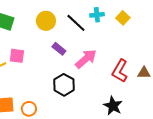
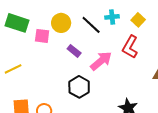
pink square: (17, 56) -> (42, 36), moved
red L-shape: (120, 71) -> (130, 47), moved

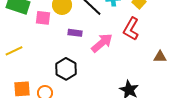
purple rectangle: (74, 51) -> (75, 33), turned -32
black hexagon: (79, 87) -> (66, 69), moved

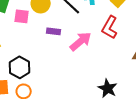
black hexagon: (66, 69) -> (20, 67), moved

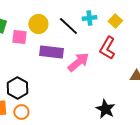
purple rectangle: (54, 31) -> (51, 52), size x1.6

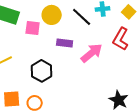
purple rectangle: (51, 52) -> (65, 43), size x0.7
black hexagon: (17, 88) -> (42, 71), moved

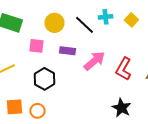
pink square: (33, 28) -> (36, 46), moved
red L-shape: (121, 39) -> (123, 69), moved

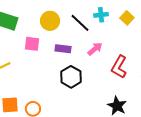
pink arrow: (94, 61) -> (95, 49), moved, size x0.7
black hexagon: (44, 79) -> (71, 77), moved

